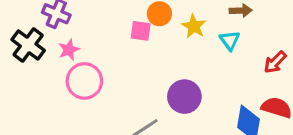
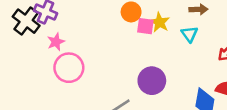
pink square: (141, 31) -> (145, 26), moved
black cross: (28, 45) -> (26, 21), moved

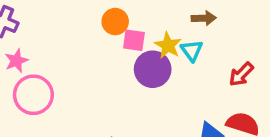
yellow star: (160, 22) -> (168, 45), moved
purple circle: (152, 81) -> (153, 69), moved

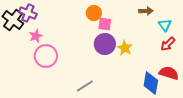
yellow star: (168, 45) -> (125, 48), moved
cyan triangle: (192, 50) -> (165, 25), moved
purple circle: (153, 69) -> (105, 44), moved

